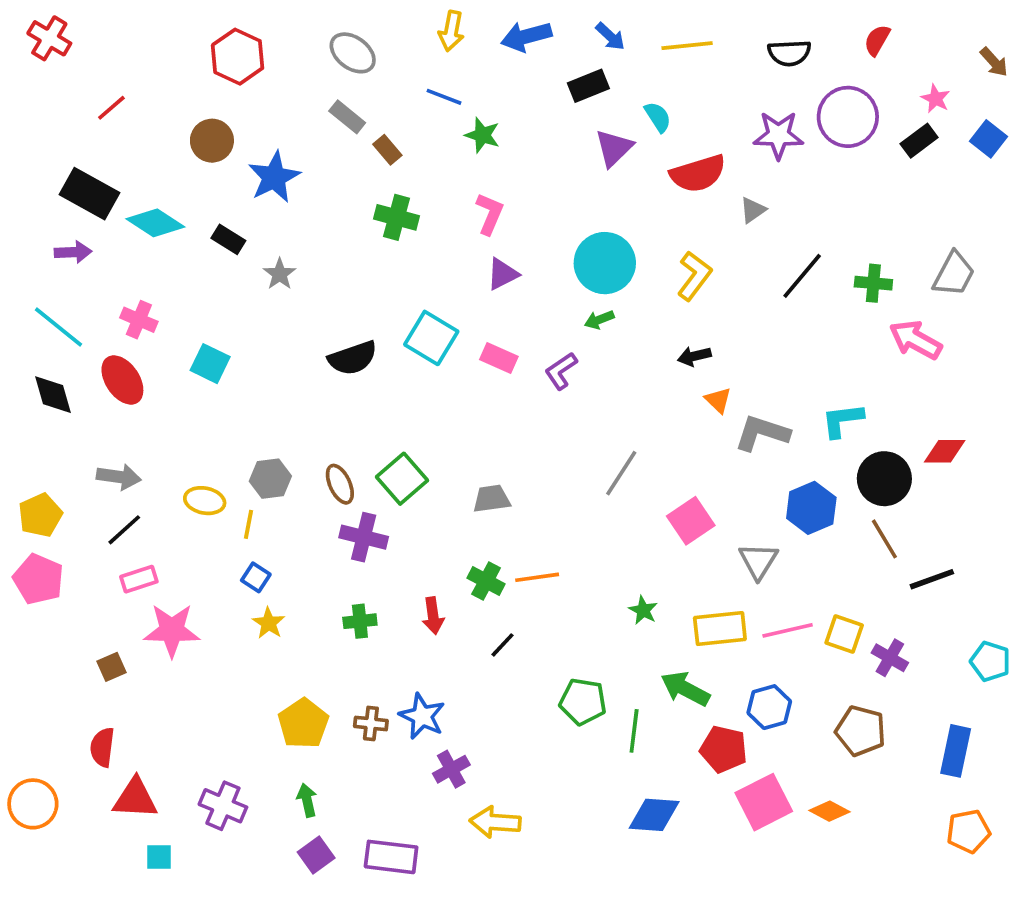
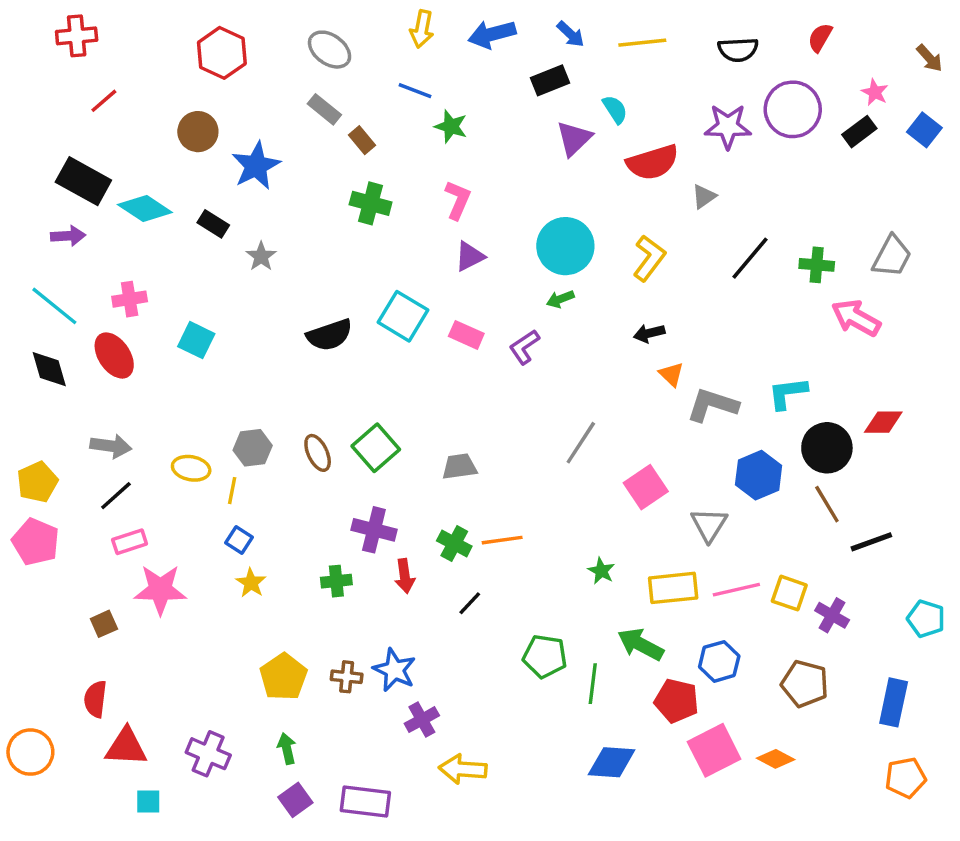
red cross: (49, 38) -> (77, 36), moved, turned -36
pink cross: (139, 320) -> (130, 299), turned -32
purple cross: (364, 537) -> (374, 530), moved

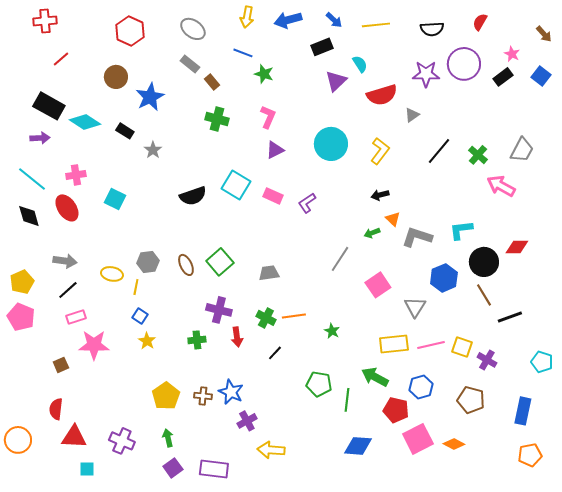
green cross: (817, 265) -> (478, 155), turned 36
green arrow: (560, 299) -> (372, 233), moved
green star: (601, 571) -> (332, 331), moved

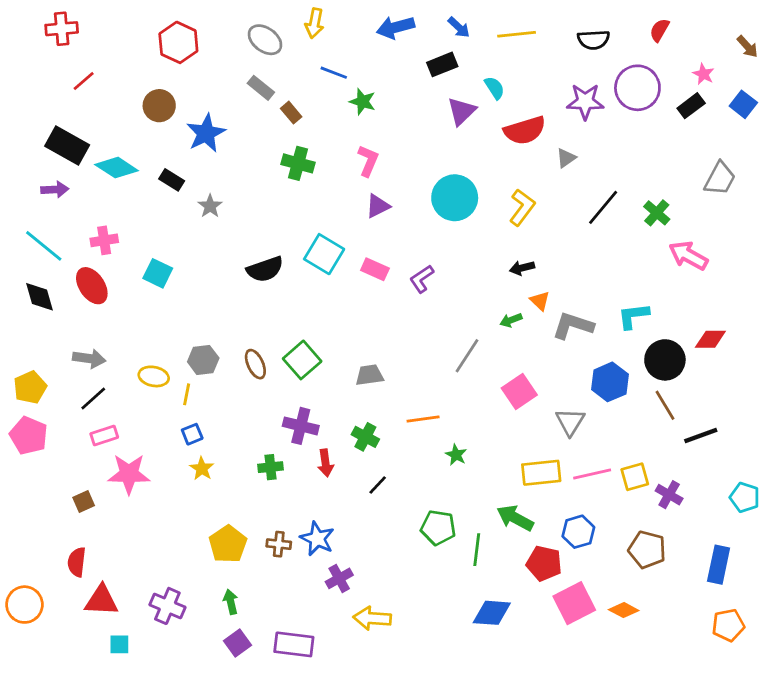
yellow arrow: (247, 17) -> (314, 23), moved
gray trapezoid: (522, 150) -> (720, 179), moved
blue square: (140, 316) -> (192, 434), turned 35
orange line: (294, 316) -> (423, 419), moved
yellow square: (462, 347) -> (635, 477), turned -35

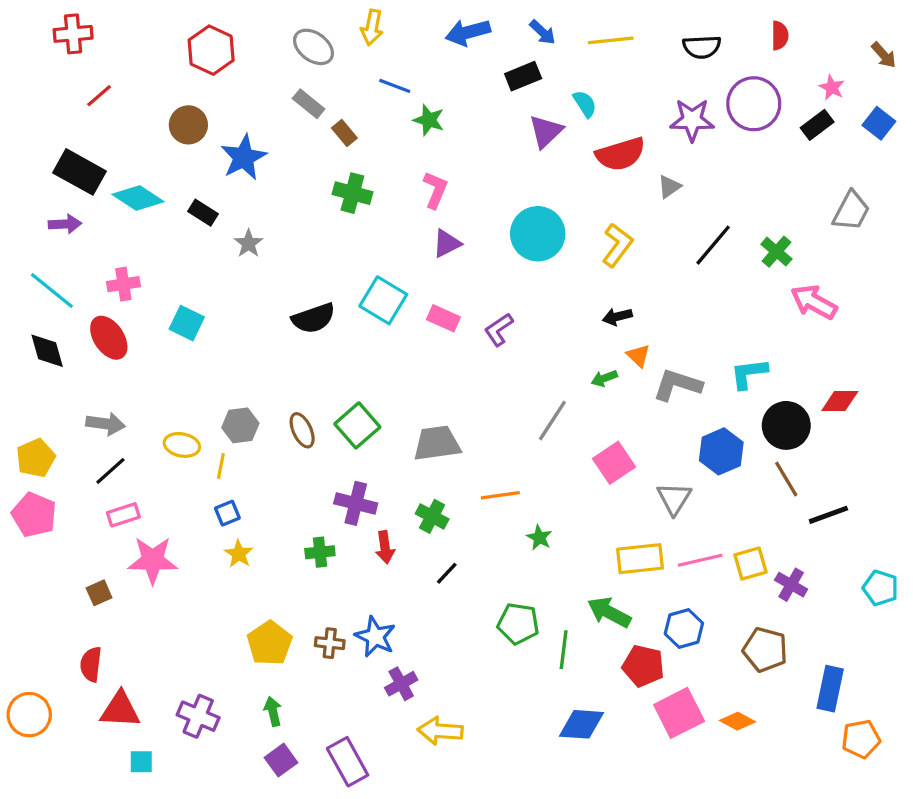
red semicircle: (659, 30) -> (780, 36), turned 150
gray trapezoid: (369, 375) -> (437, 443), size x1.4
blue rectangle: (719, 565) -> (830, 689), moved
purple rectangle: (294, 644) -> (348, 762), turned 54

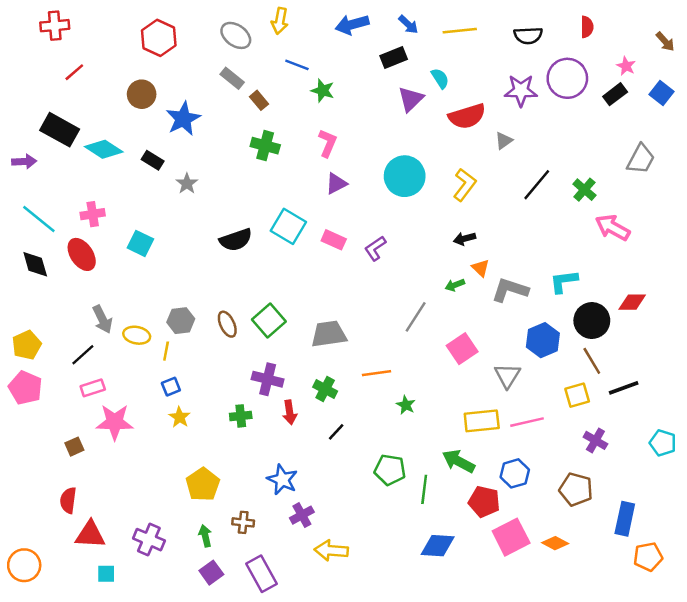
purple arrow: (65, 224) -> (24, 161), moved
gray arrow: (106, 424) -> (102, 319), moved, turned 56
yellow square: (751, 564) -> (577, 395), moved
brown cross: (330, 643) -> (243, 522), moved
orange circle: (29, 715) -> (24, 565), moved

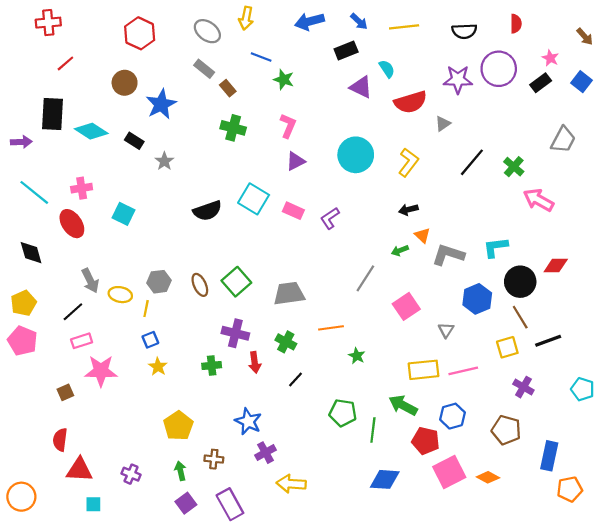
purple triangle: (411, 99) -> (361, 87), turned -50
black rectangle: (60, 130) -> (53, 114), turned 64
black diamond: (35, 264) -> (31, 253), moved
gray triangle: (507, 376) -> (446, 330), size x0.7
purple cross: (149, 540) -> (131, 474), size x0.7

